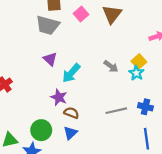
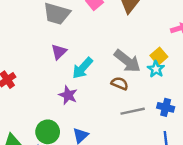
purple triangle: (50, 59) -> (59, 52), turned 32
gray arrow: (111, 66) -> (127, 61), size x1.6
brown semicircle: (71, 113) -> (120, 83), moved

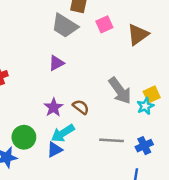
cyan arrow: (82, 68) -> (63, 133), moved
brown semicircle: (120, 83) -> (81, 107), moved
blue cross: (166, 107) -> (144, 146), turned 35

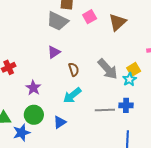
purple star: (54, 107) -> (33, 88), moved
brown semicircle: (81, 107) -> (74, 69), moved, turned 40
cyan arrow: (63, 133) -> (72, 95), moved
blue cross: (144, 146) -> (126, 105), moved, turned 32

